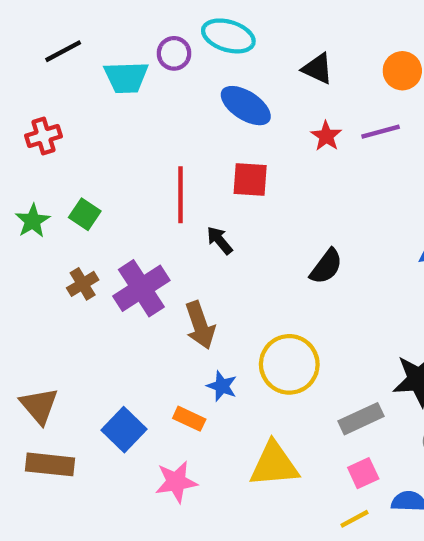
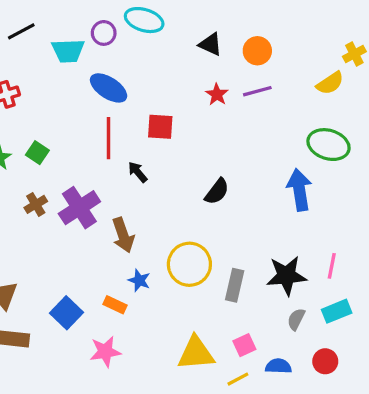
orange circle: (402, 71) -> (257, 51), moved
blue ellipse: (246, 106) -> (109, 88), moved
gray rectangle: (361, 419) -> (235, 285), moved, turned -52
yellow triangle: (274, 464) -> (196, 353), moved

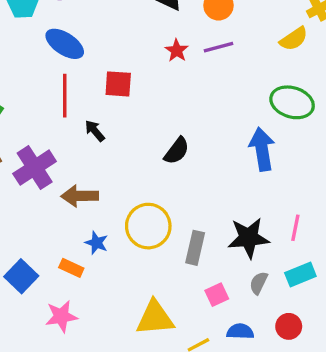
brown arrow: (123, 235) -> (80, 196), turned 108
pink square: (244, 345) -> (217, 295), moved

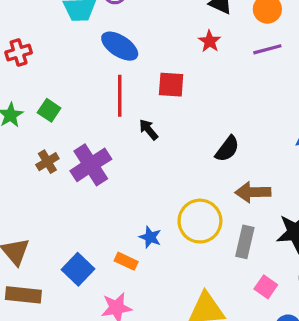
red star: (177, 51) -> (210, 41), moved
brown arrow: (80, 196) -> (253, 192), moved
pink square: (217, 295) -> (266, 287), turned -30

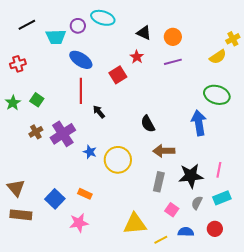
red square: (171, 85) -> (118, 75), moved, turned -36
black semicircle: (227, 149) -> (148, 124), turned 114
yellow circle: (200, 221) -> (118, 160), moved
blue star: (150, 237) -> (90, 152), moved

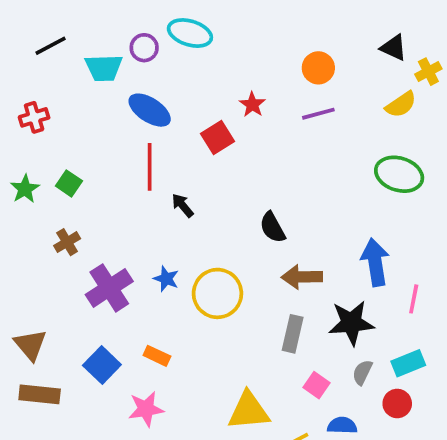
black triangle: (144, 33) -> (394, 48), moved
blue arrow: (199, 123) -> (375, 262), moved
purple cross: (63, 134) -> (109, 288), moved
pink line: (219, 170) -> (414, 299), moved
red circle: (215, 229) -> (397, 404), moved

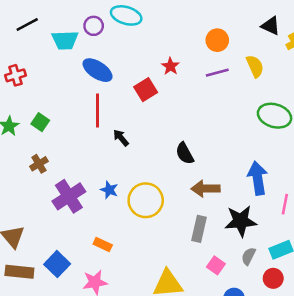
yellow semicircle: (401, 105) -> (255, 66), moved, turned -80
blue square: (102, 365) -> (57, 264), moved

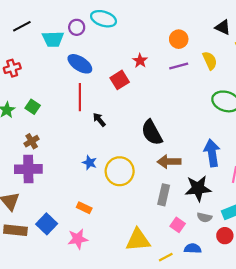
black semicircle: (185, 153) -> (152, 133), size x1.4
purple cross: (69, 196) -> (28, 169), moved, turned 32
gray semicircle: (248, 256) -> (204, 217), turned -104

